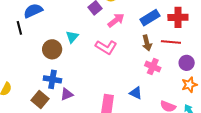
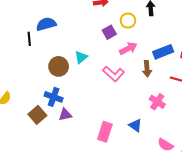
brown arrow: (147, 43) -> (147, 69), moved

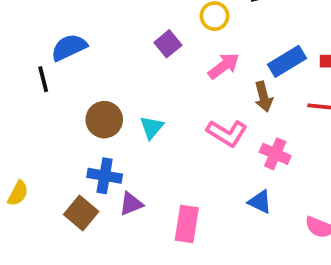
purple square: (109, 32) -> (168, 44), moved
cyan triangle: (81, 57) -> (152, 127), moved
pink L-shape: (114, 74) -> (227, 133), moved
pink cross: (157, 102) -> (275, 154), moved
pink rectangle: (105, 132) -> (187, 224), moved

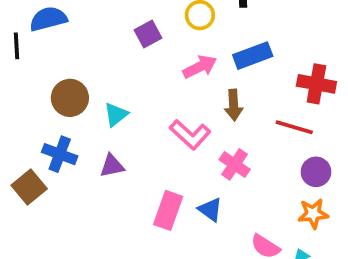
blue rectangle: (287, 61) -> (253, 56), moved
purple triangle: (131, 204) -> (112, 166), moved
pink rectangle: (187, 224) -> (168, 210), moved

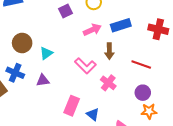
red cross: (316, 84) -> (158, 29), moved
purple circle: (316, 172) -> (143, 93), moved
blue triangle: (210, 210) -> (93, 114), moved

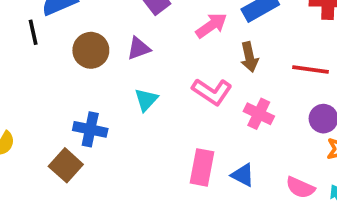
brown circle: (22, 43) -> (91, 50), moved
cyan triangle: (46, 53) -> (146, 100), moved
purple triangle: (43, 80) -> (139, 48), moved

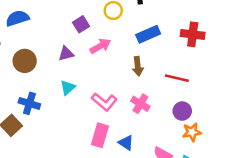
pink arrow: (211, 25) -> (100, 46), moved
brown circle: (91, 50) -> (25, 61), moved
pink L-shape: (212, 92) -> (104, 102), moved

